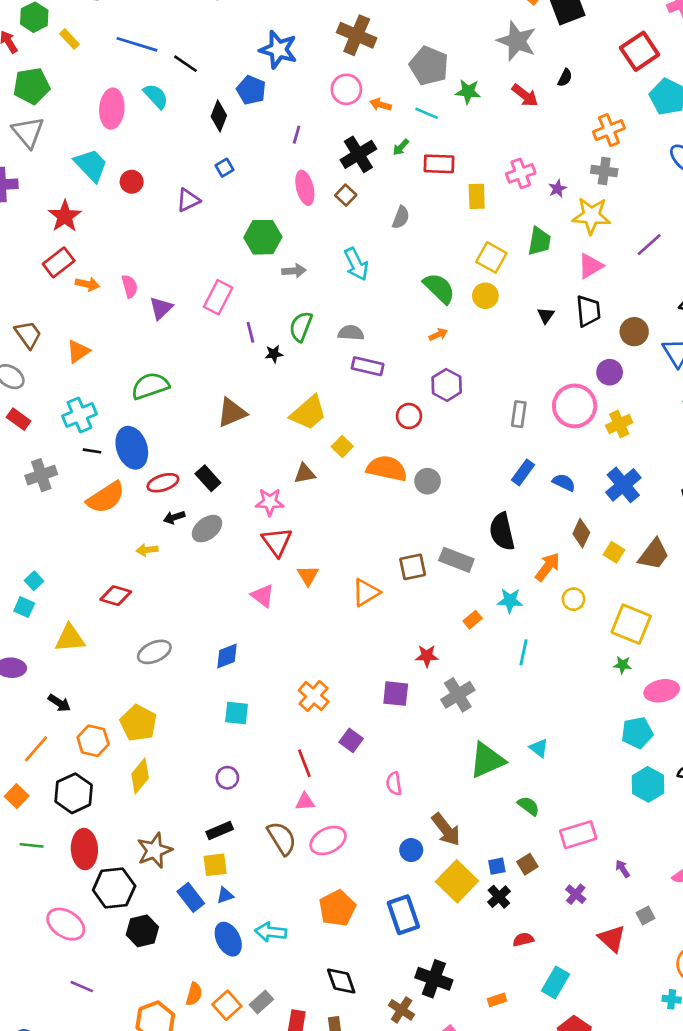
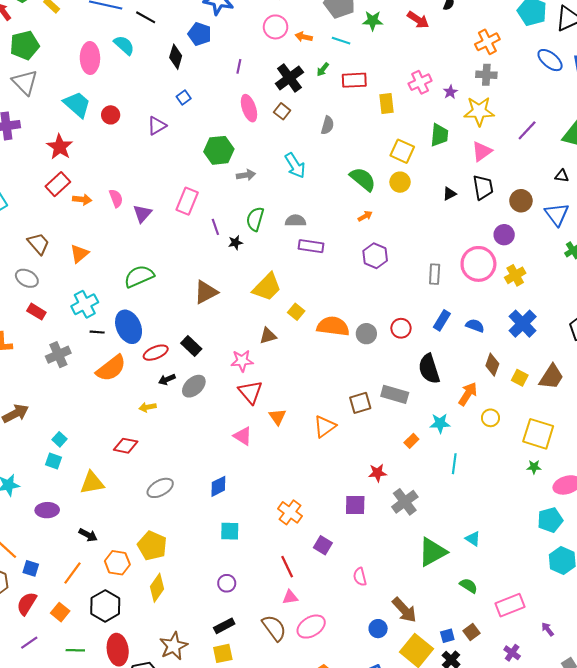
black triangle: (546, 315) -> (450, 194), turned 32
red circle: (409, 416) -> (401, 328), moved

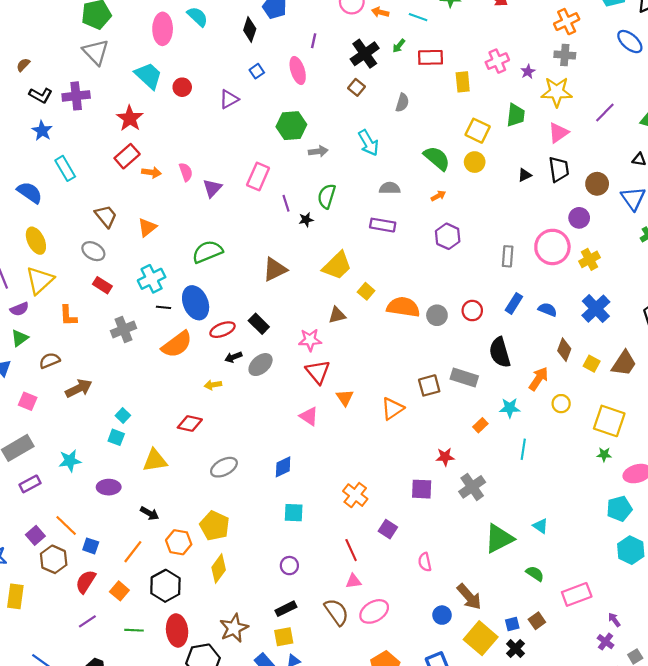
pink ellipse: (249, 108) -> (298, 71), moved
gray semicircle: (295, 221) -> (390, 188), moved
purple cross: (512, 653) -> (606, 642), moved

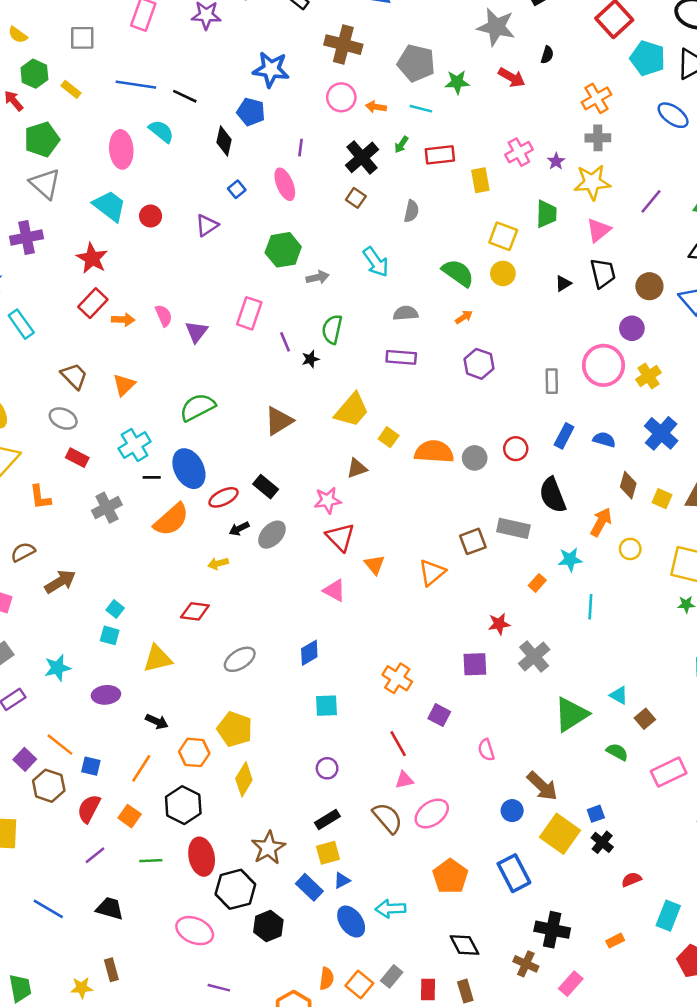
brown square: (537, 621) -> (645, 719), moved

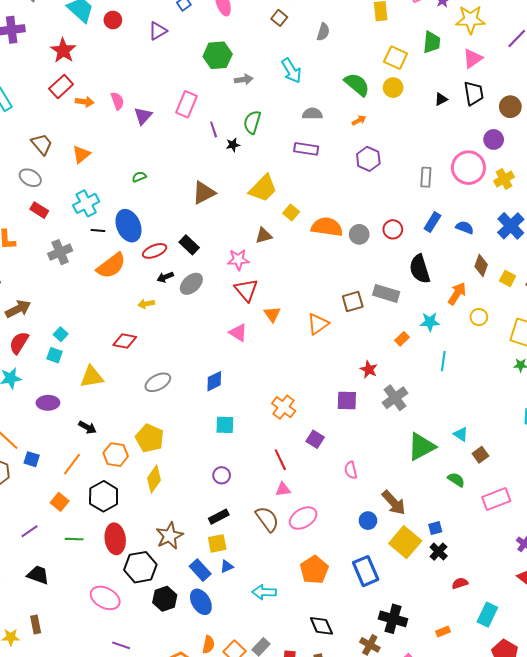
green semicircle: (198, 407) -> (139, 177), size x0.5
red star: (499, 624) -> (369, 369), turned 30
red semicircle: (89, 809) -> (19, 343), moved
blue ellipse: (351, 922) -> (201, 602), moved

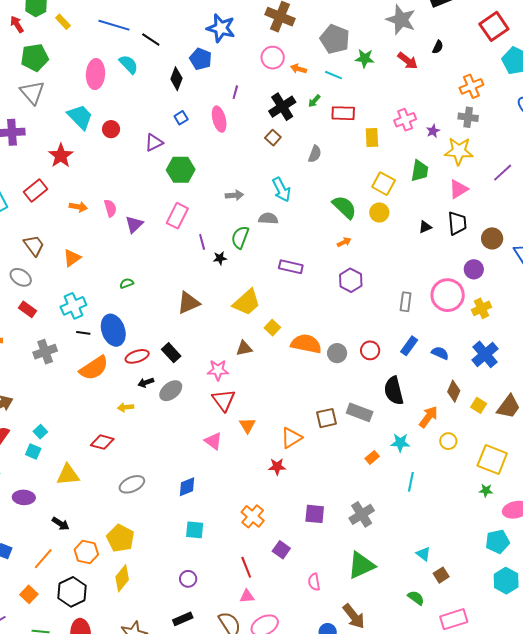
green hexagon: (218, 55) -> (181, 170), moved
red rectangle: (61, 87) -> (35, 190), moved
gray semicircle: (312, 114) -> (268, 219), moved
red star: (369, 369) -> (277, 467), moved, turned -30
green triangle: (421, 447) -> (361, 565), moved

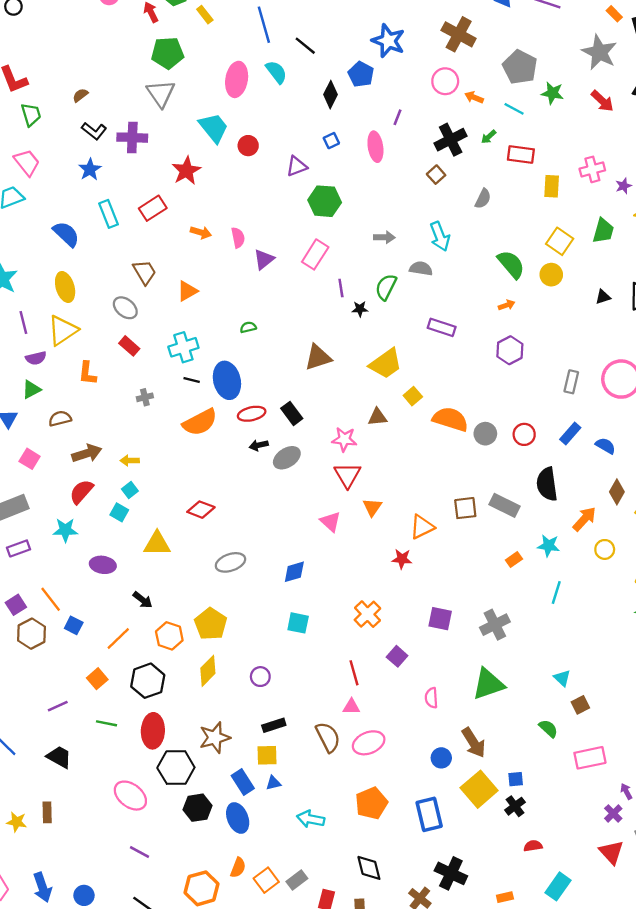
blue line: (114, 25) -> (264, 25), turned 52
gray cross: (45, 352) -> (145, 397), size x0.6
yellow arrow: (126, 407) -> (130, 460), moved
purple circle: (188, 579) -> (260, 677), moved

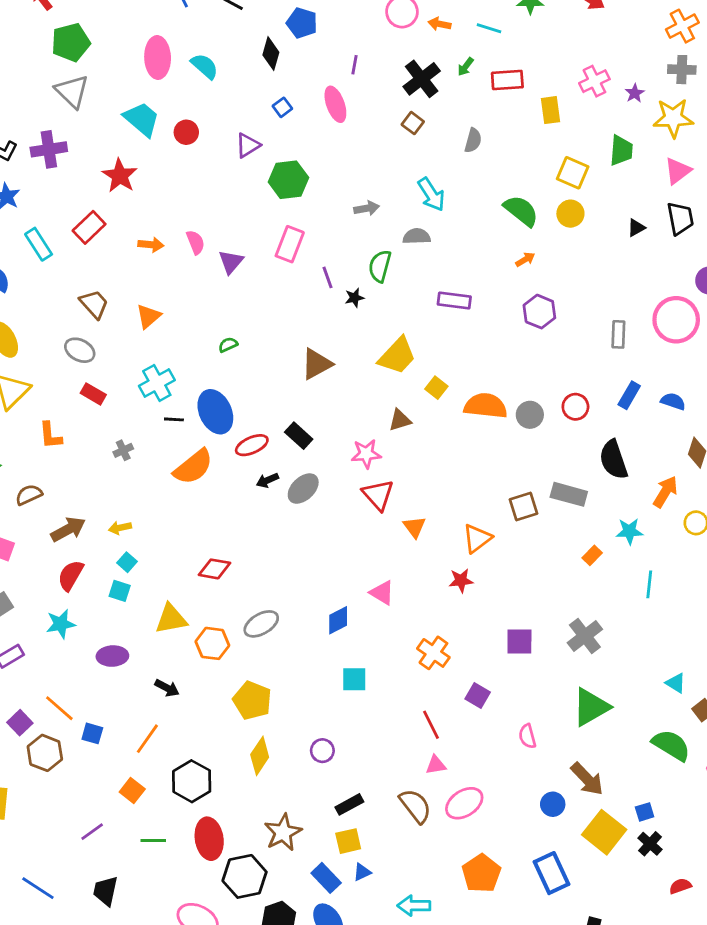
cyan semicircle: (276, 72) -> (205, 66), moved
pink triangle: (331, 522) -> (382, 593), moved
orange hexagon: (169, 636) -> (212, 643), moved
green semicircle: (548, 728) -> (671, 745), size x1.6
black trapezoid: (59, 757) -> (106, 891), turned -96

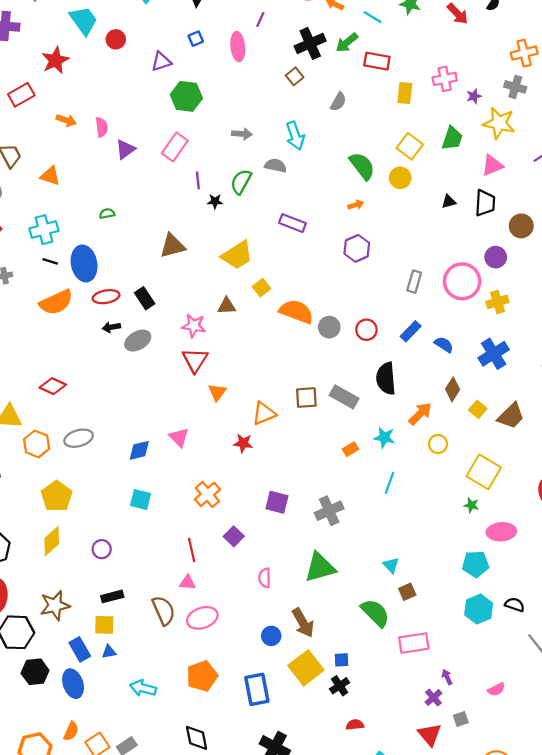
green arrow: (466, 67) -> (347, 43), size x1.5
orange triangle: (148, 316) -> (50, 176), turned 45

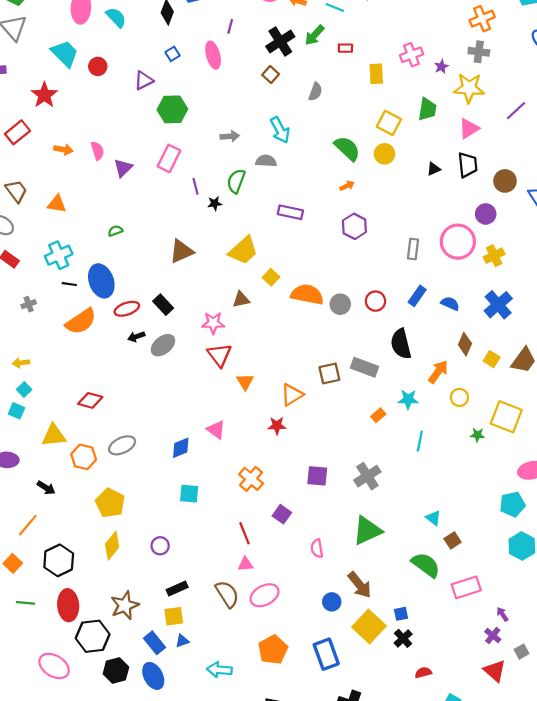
red rectangle: (377, 61) -> (345, 48), size x0.6
green star: (471, 505) -> (477, 435), moved

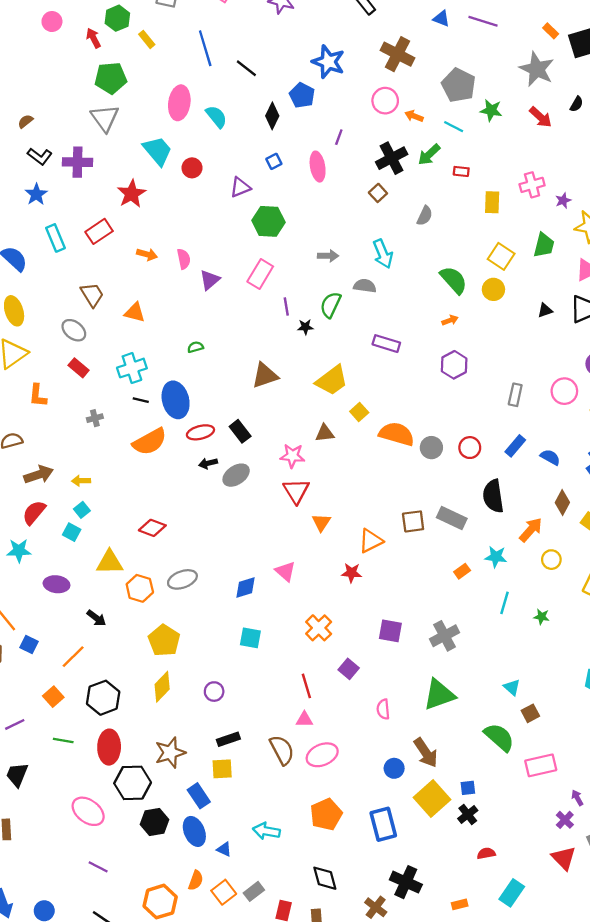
pink circle: (458, 242) -> (564, 391), size x0.7
green star: (477, 435) -> (542, 617), moved
blue triangle: (182, 641) -> (224, 849), moved, turned 40

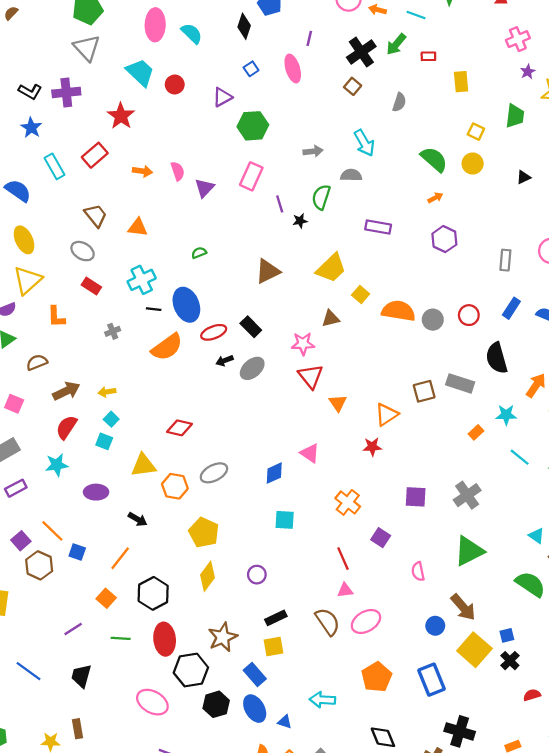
brown semicircle: (25, 121) -> (11, 13), moved
pink cross: (532, 185) -> (518, 39), moved
yellow square: (501, 256) -> (476, 132), size x0.7
cyan line: (504, 603) -> (520, 457), turned -60

